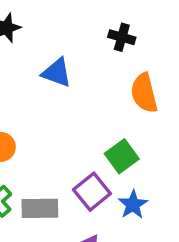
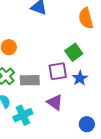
purple square: (92, 192) -> (58, 71), turned 30

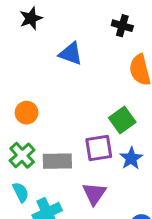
purple triangle: (55, 102) -> (94, 194), turned 30

